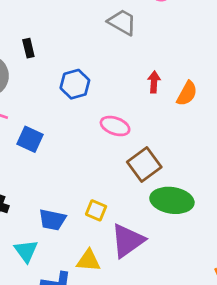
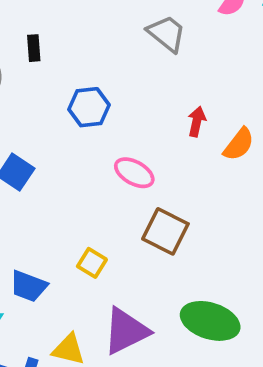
brown square: (144, 164) -> (165, 231), turned -36
green ellipse: (172, 200) -> (210, 321), moved
yellow square: (96, 210) -> (92, 263), moved

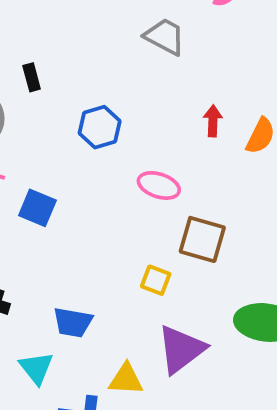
yellow square: (92, 263) -> (156, 280), moved

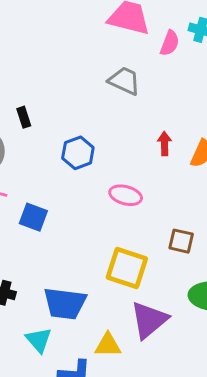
brown square: (202, 239) -> (181, 241), moved, size x0.7
yellow square: (156, 280) -> (127, 268), size x1.8
blue trapezoid: (73, 322) -> (65, 304), size x1.4

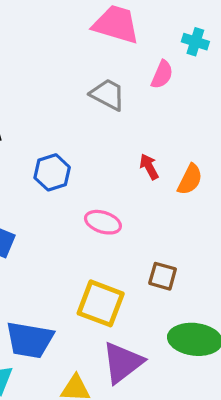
pink semicircle: (170, 43) -> (162, 75), moved
red arrow: (164, 144) -> (149, 167), turned -30

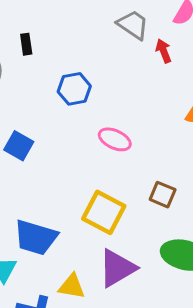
red arrow: (149, 167) -> (164, 51), moved

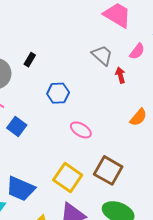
black rectangle: (26, 44) -> (30, 60), turned 32
brown square: (163, 195) -> (108, 170), size x1.6

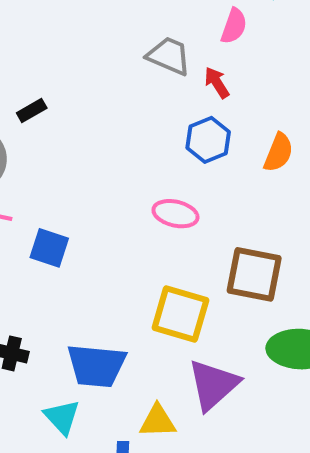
black rectangle: (30, 60) -> (32, 110), turned 48
blue hexagon: (58, 93) -> (208, 140), moved

